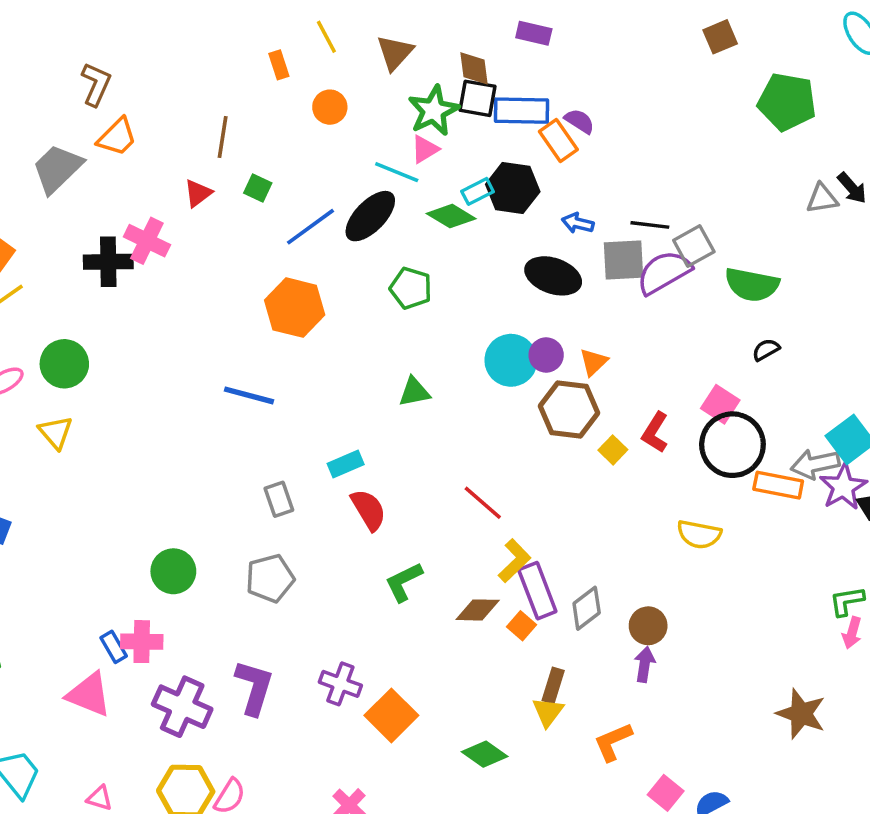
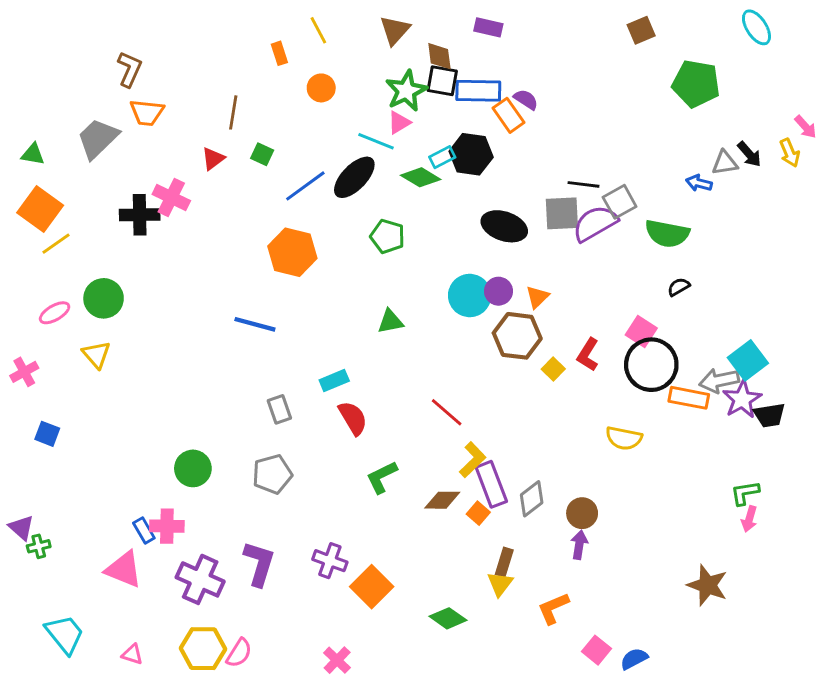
brown triangle: (395, 53) -> (395, 30), moved
orange trapezoid: (117, 137) -> (147, 112), turned 51
blue arrow: (578, 223) -> (699, 183), moved

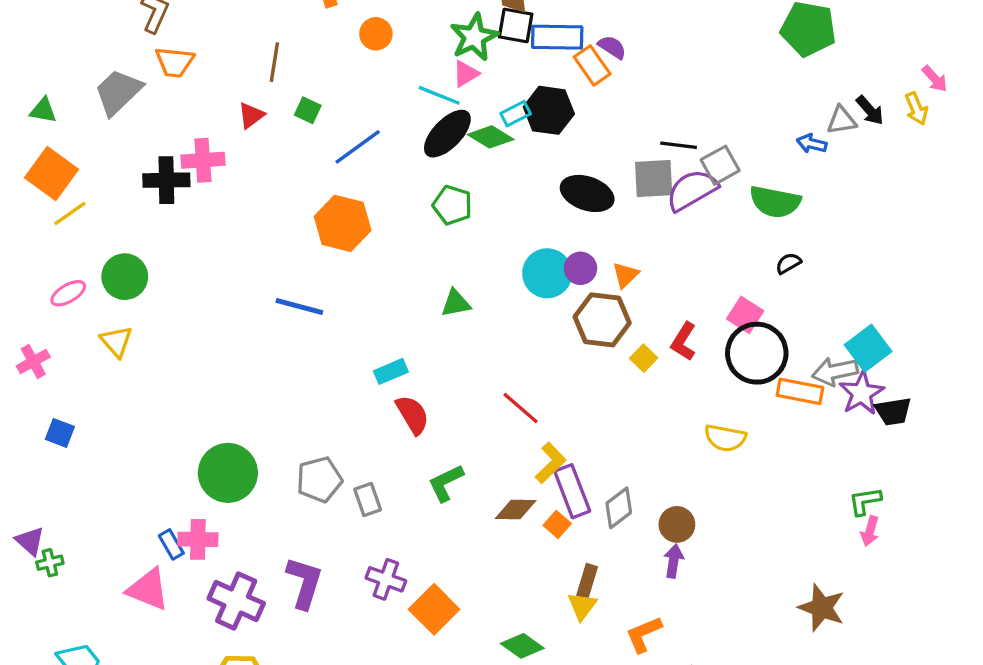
black ellipse: (354, 177) -> (447, 134), moved
pink cross: (171, 197) -> (203, 160), turned -30
gray rectangle: (279, 409) -> (368, 500), moved
green circle: (193, 468) -> (228, 473), size x1.4

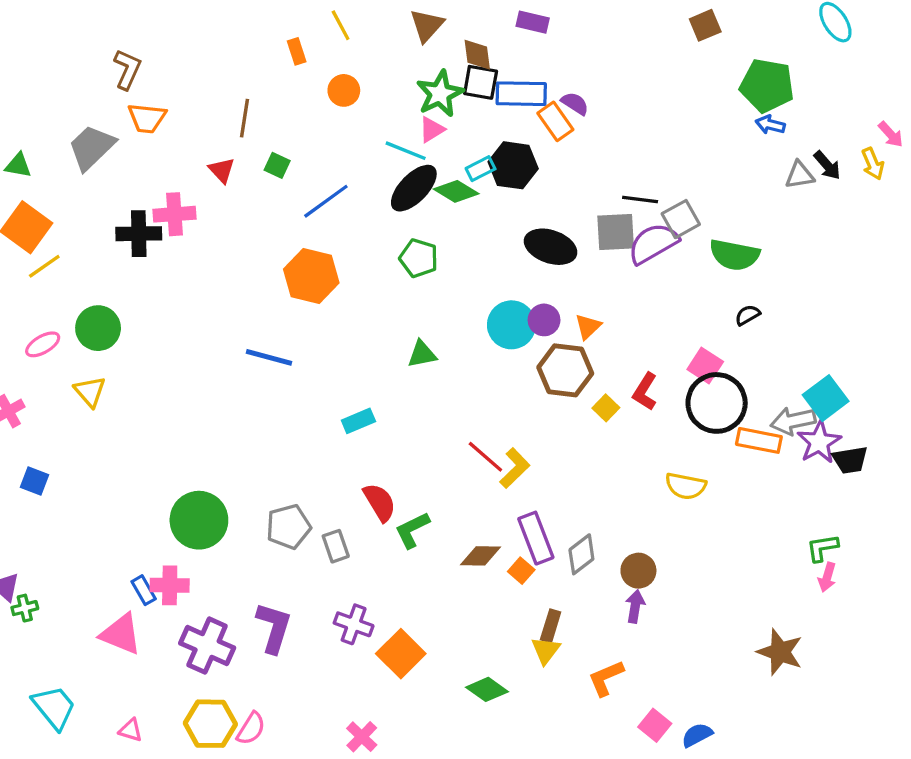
red triangle: (251, 115) -> (222, 170), turned -36
blue arrow: (812, 144) -> (770, 125), moved
red semicircle: (412, 415) -> (380, 502), moved
yellow L-shape: (551, 463) -> (515, 468), moved

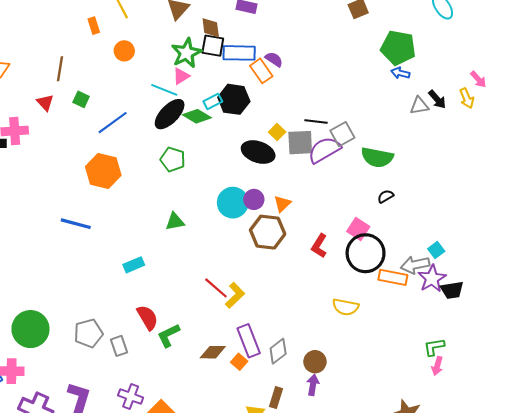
cyan square: (826, 398) -> (436, 250), size x0.6
yellow square: (606, 408) -> (277, 132), moved
brown rectangle: (551, 626) -> (276, 398), moved

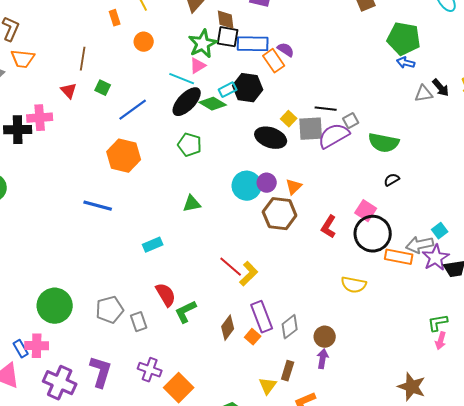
gray square: (342, 134) -> (351, 121), size x0.7
brown diamond: (213, 352) -> (228, 328), turned -55

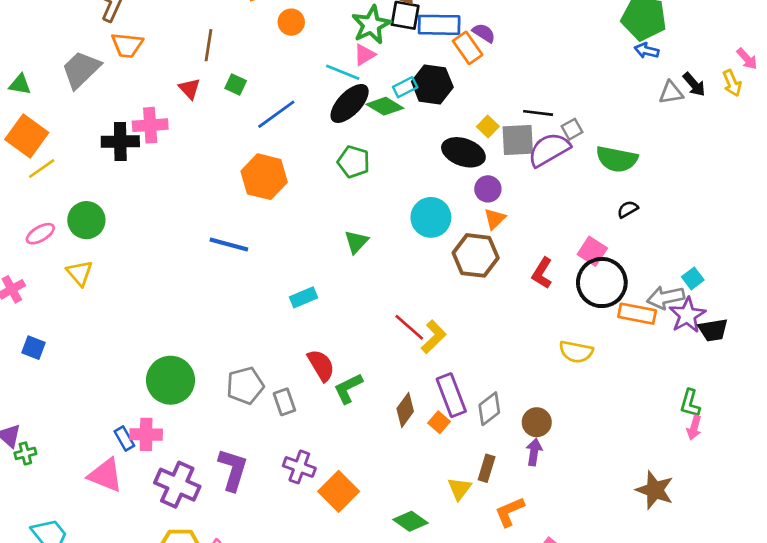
purple circle: (267, 183) -> (488, 189), moved
green triangle: (192, 204) -> (356, 242), turned -36
green L-shape: (438, 323) -> (690, 403), turned -65

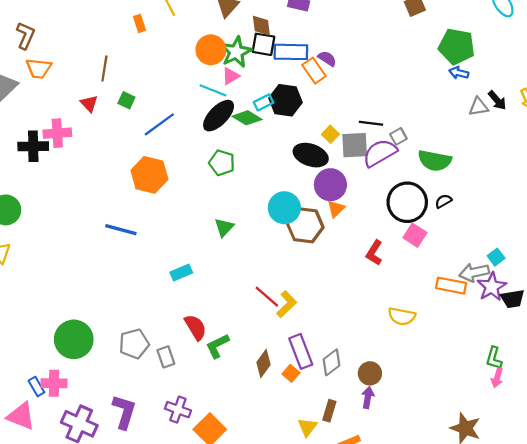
orange circle: (291, 22) -> (211, 50), moved, size x1.4
purple circle: (488, 189) -> (330, 185), size x1.5
brown hexagon: (476, 255) -> (305, 225), moved
black circle: (602, 283) -> (407, 202), moved

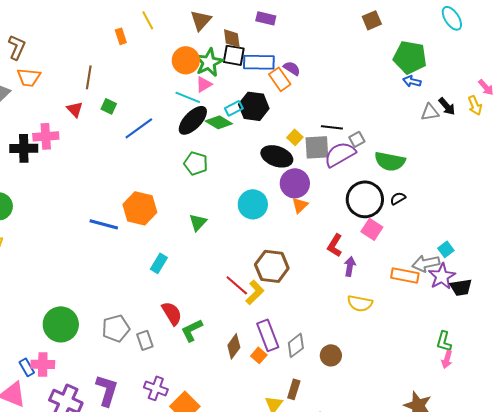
orange hexagon: (149, 175) -> (140, 208), moved
brown hexagon: (305, 225) -> (272, 266), moved
cyan rectangle: (181, 272) -> (159, 263), turned -36
purple arrow: (368, 397) -> (350, 266), moved

